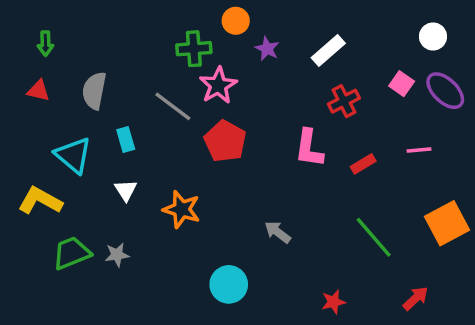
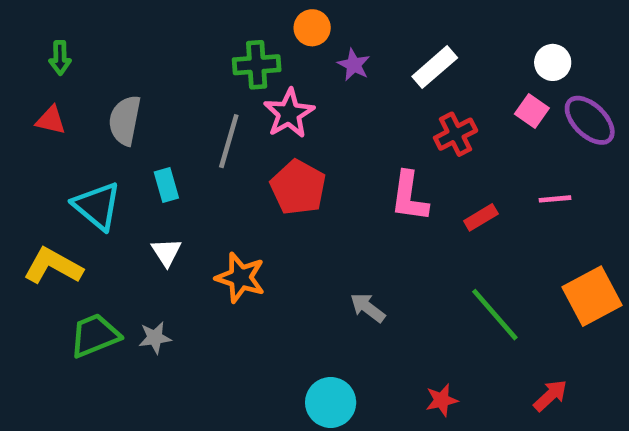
white circle: (433, 36) -> (553, 62), moved
gray line: (173, 106) -> (229, 141), turned 69
cyan circle: (229, 284) -> (331, 402), moved

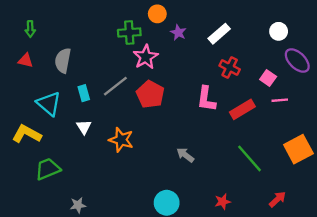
pink square: (532, 111) -> (268, 78), moved
red cross: (456, 134) -> (230, 67), turned -36
gray line: (229, 141) -> (115, 86), moved, turned 36
red rectangle: (481, 217) -> (242, 109), size x1.5
gray star: (155, 338) -> (78, 205), moved

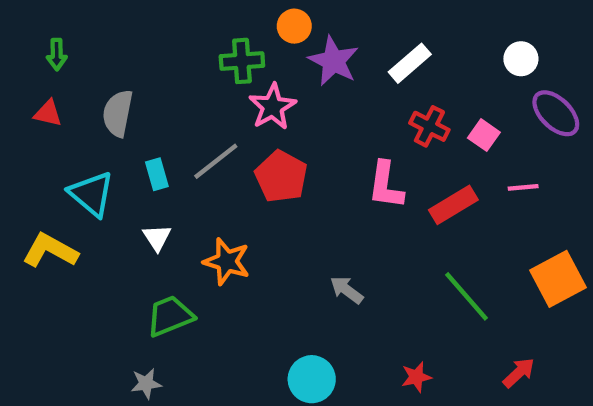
purple star: (178, 33) -> (333, 61), size x1.6
pink square: (268, 78) -> (484, 135), moved
green trapezoid: (48, 169) -> (170, 316), moved

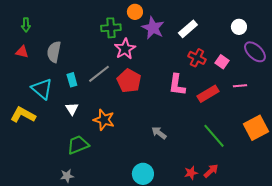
red arrow: (519, 373) -> (211, 171), moved

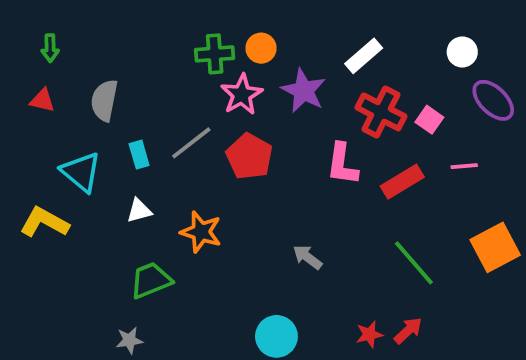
orange circle: (135, 12) -> (261, 48), moved
purple star: (153, 28) -> (304, 91), moved
red cross: (197, 58) -> (381, 112), size x1.4
white triangle: (72, 109) -> (139, 211), turned 48

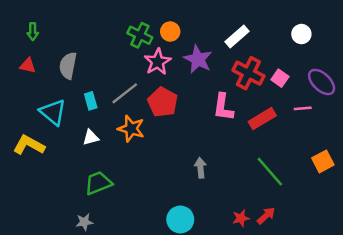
green cross: (215, 54) -> (140, 35), turned 30
purple ellipse: (493, 100) -> (322, 82), moved
orange star: (201, 232) -> (131, 129), moved
orange square: (495, 247) -> (323, 161), size x0.7
gray arrow: (307, 257) -> (200, 168), turned 48

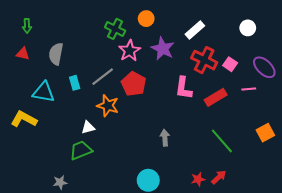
orange circle: (170, 32) -> (146, 19), moved
cyan triangle: (53, 112) -> (44, 92), turned -30
white triangle: (91, 137) -> (88, 127), moved
gray star: (84, 222) -> (60, 182), moved

